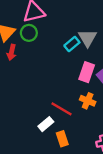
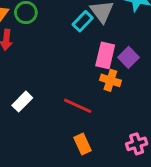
orange cross: (88, 101) -> (110, 80), moved
white rectangle: (46, 124) -> (22, 102), moved

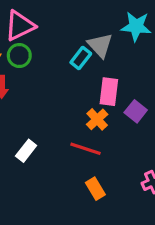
purple square: (129, 57) -> (136, 111), moved
orange cross: (110, 80) -> (97, 119), moved, turned 36

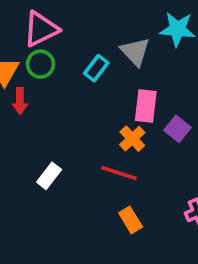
cyan rectangle: (81, 58) -> (96, 68), moved

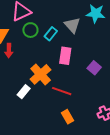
green circle: (40, 64) -> (30, 30), moved
pink rectangle: (146, 106) -> (65, 56), moved
orange cross: (132, 139) -> (41, 74), moved, size x1.5

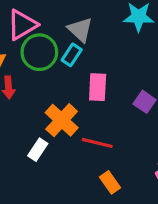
gray triangle: (72, 25) -> (80, 30), moved
green circle: (30, 30) -> (39, 52), size x1.5

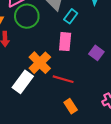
cyan rectangle: (72, 55) -> (71, 16), moved
white rectangle: (38, 150) -> (23, 82), size x1.5

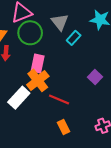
pink rectangle: (65, 42) -> (38, 64), moved

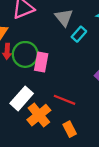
green circle: (30, 33) -> (25, 54), moved
orange cross: (38, 80) -> (39, 115), moved

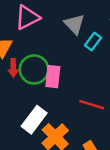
red line: (65, 100) -> (92, 105), moved

